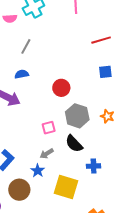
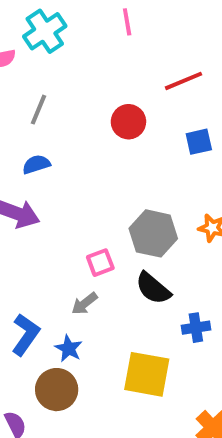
red circle: (61, 88) -> (128, 122), moved
gray arrow: (47, 154) -> (84, 304), moved
blue star: (38, 171) -> (69, 348), moved

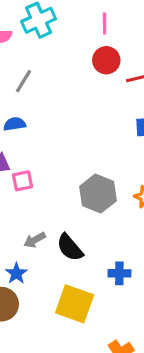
red circle: (128, 122) -> (106, 60), moved
pink square: (100, 263) -> (22, 181), moved
black semicircle: (153, 288) -> (70, 248), moved

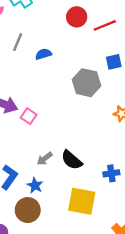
blue semicircle: (15, 124) -> (43, 54), moved
pink square: (22, 181) -> (29, 116), turned -35
gray hexagon: (98, 194) -> (87, 83), moved

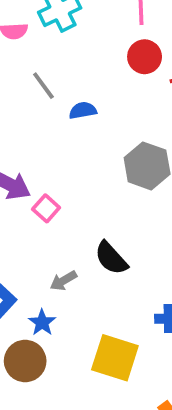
gray line: (18, 42) -> (43, 86), turned -66
black semicircle: (72, 160) -> (111, 258), moved

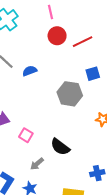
pink square: (46, 208) -> (26, 135), moved

